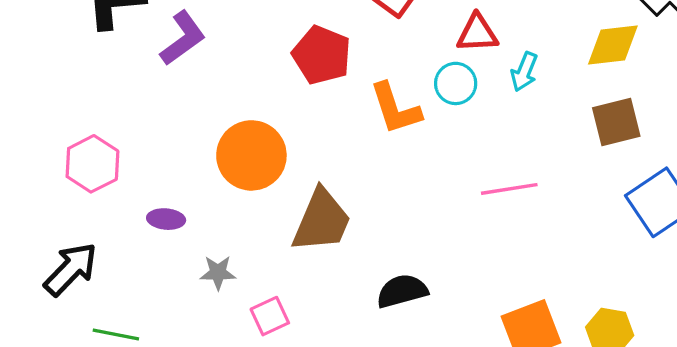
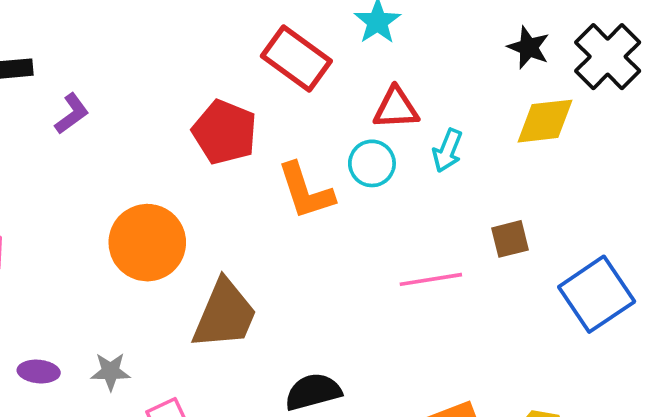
purple L-shape: (183, 38) -> (72, 114), size x0.7
brown square: (616, 122) -> (510, 239), moved, size x0.7
purple ellipse: (166, 219) -> (39, 372), moved

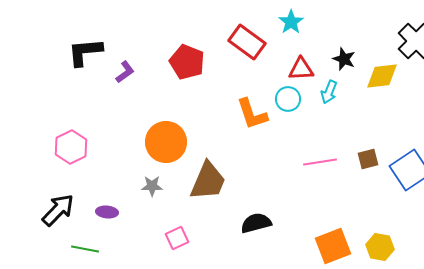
black star: (528, 47) -> (344, 59), moved
red pentagon: (225, 132) -> (187, 62), moved
brown square: (510, 239) -> (368, 159), moved
gray star: (110, 372) -> (152, 186), moved

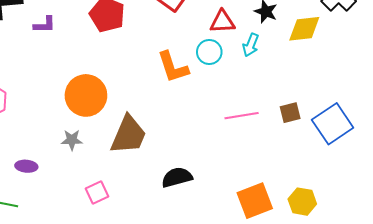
purple L-shape: (125, 72) -> (45, 25), turned 35

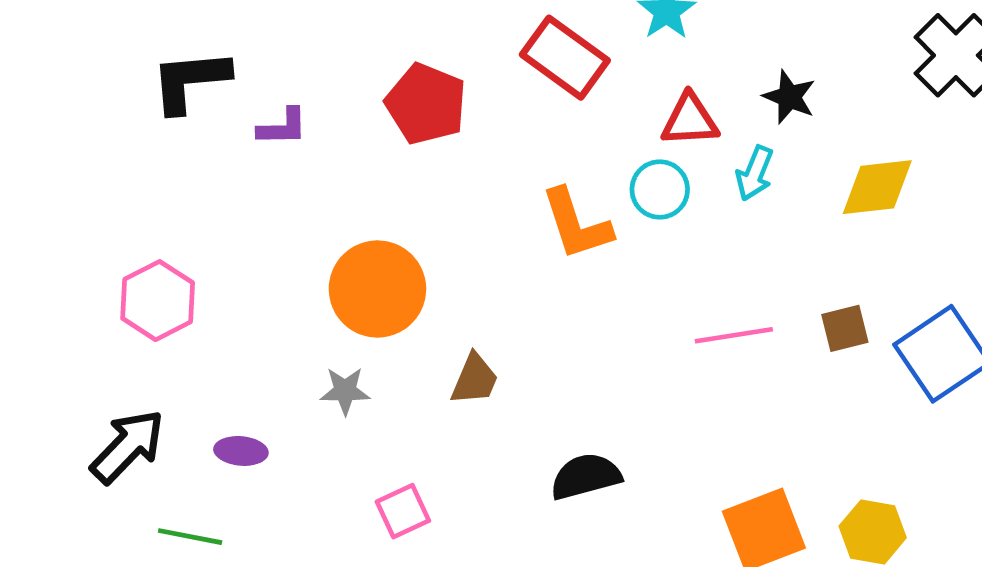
yellow diamond: (304, 29) -> (877, 187), moved
brown trapezoid: (128, 135) -> (475, 379), size x0.6

